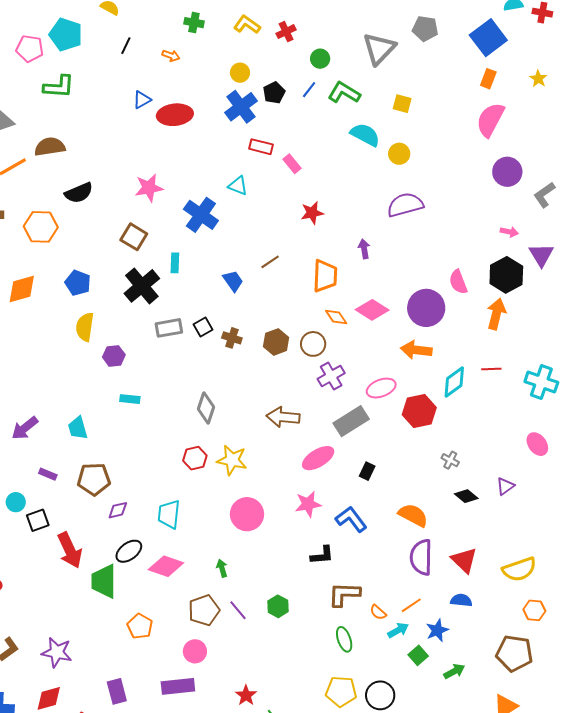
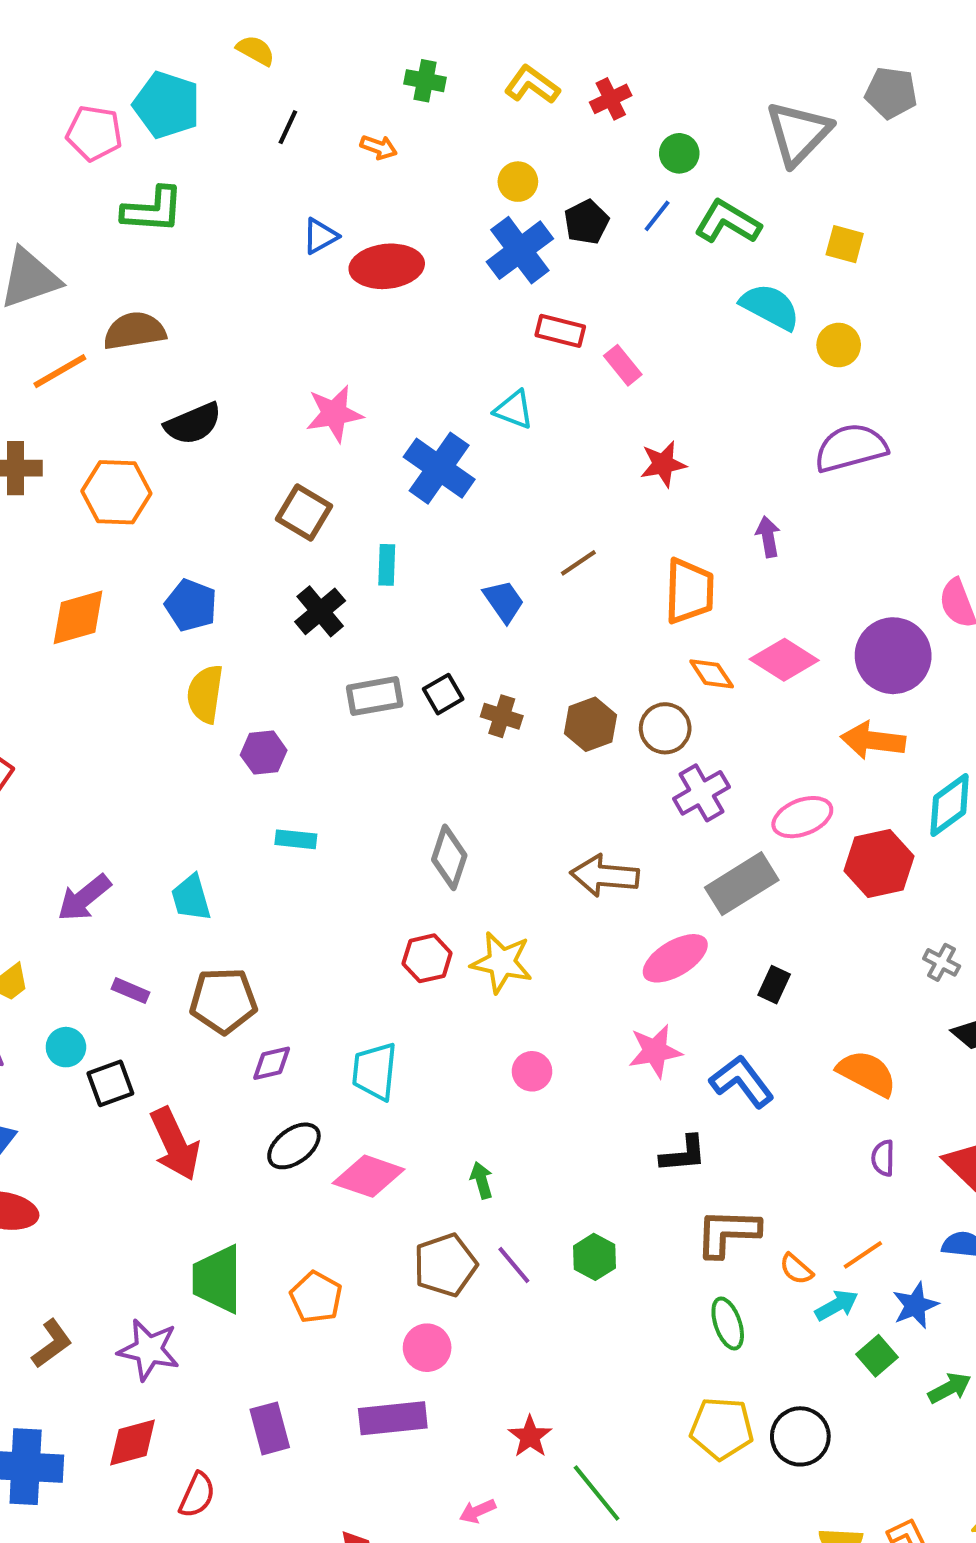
black cross: (142, 286) -> (320, 611), size x0.7
pink circle: (247, 514) -> (532, 1071), size x0.6
purple semicircle: (421, 557) -> (883, 1158), size x0.5
green trapezoid: (104, 581) -> (217, 1279), moved

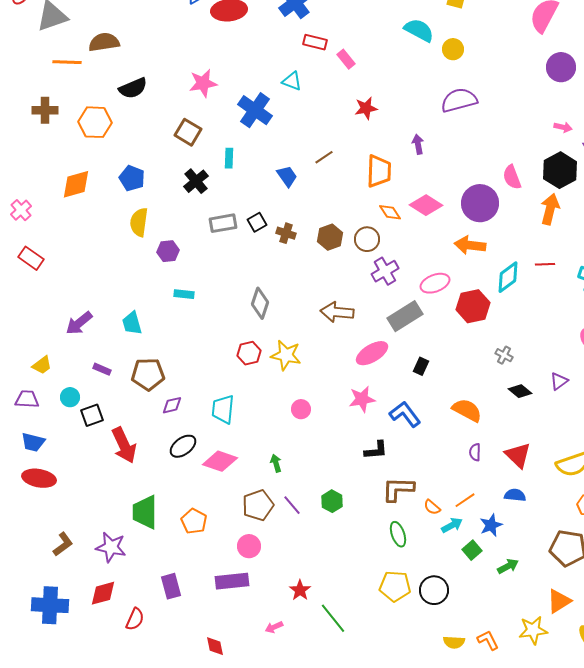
orange line: (60, 371) -> (67, 62), turned 32

